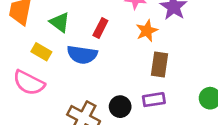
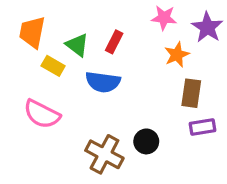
red rectangle: (100, 28) -> (114, 42), moved
yellow rectangle: (41, 52) -> (53, 66), moved
purple rectangle: (154, 100) -> (203, 127), moved

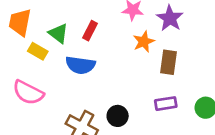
brown rectangle: (191, 93) -> (168, 62), moved

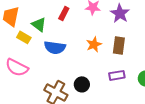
red rectangle: (90, 31) -> (64, 13), moved
orange star: (144, 42) -> (94, 44), moved

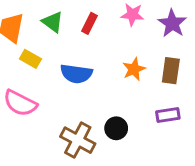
green triangle: (39, 24) -> (53, 22), moved

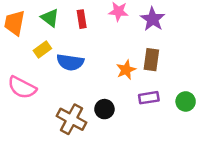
red rectangle: (90, 23) -> (82, 19), turned -36
yellow rectangle: (30, 59) -> (42, 50), moved, turned -66
orange star: (134, 69) -> (126, 70), moved

